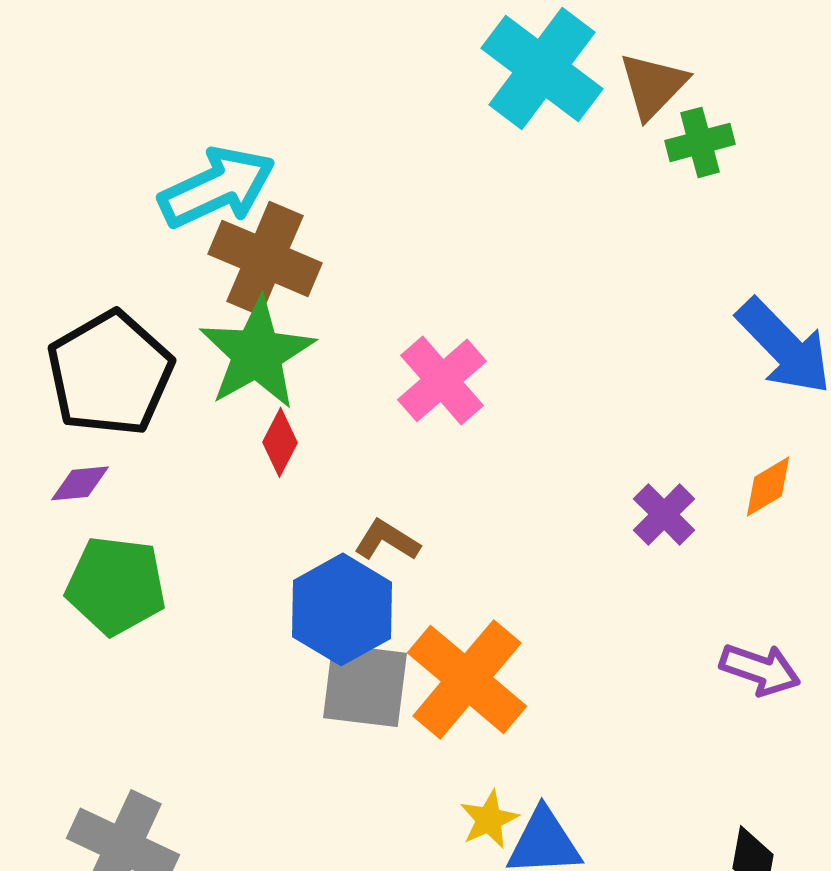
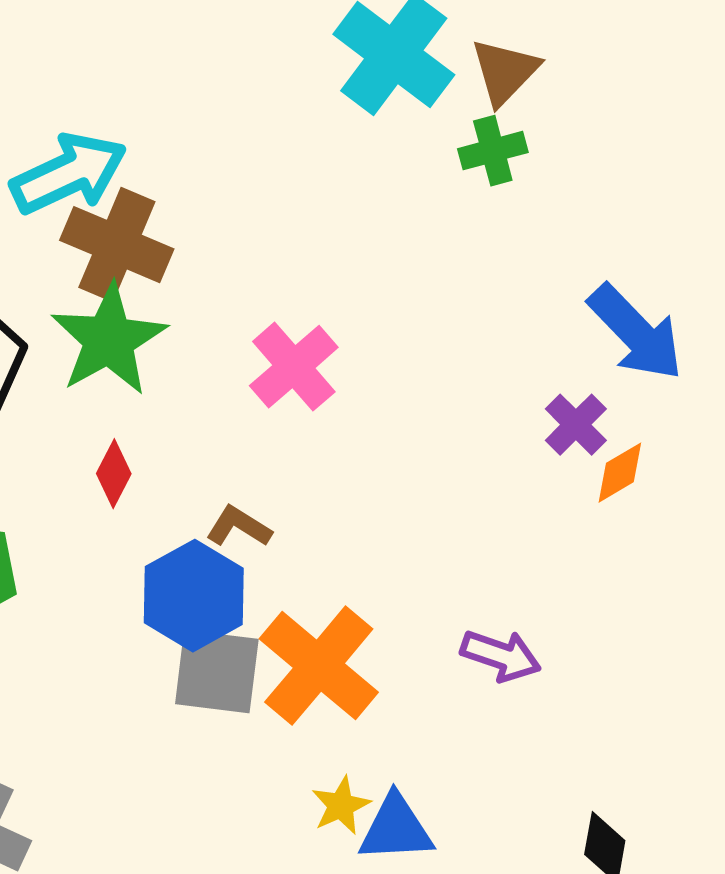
green cross: (700, 142) -> (493, 151), moved
red diamond: (280, 442) -> (114, 474), moved
purple cross: (664, 514) -> (576, 425), moved
purple arrow: (760, 669) -> (501, 656), moved

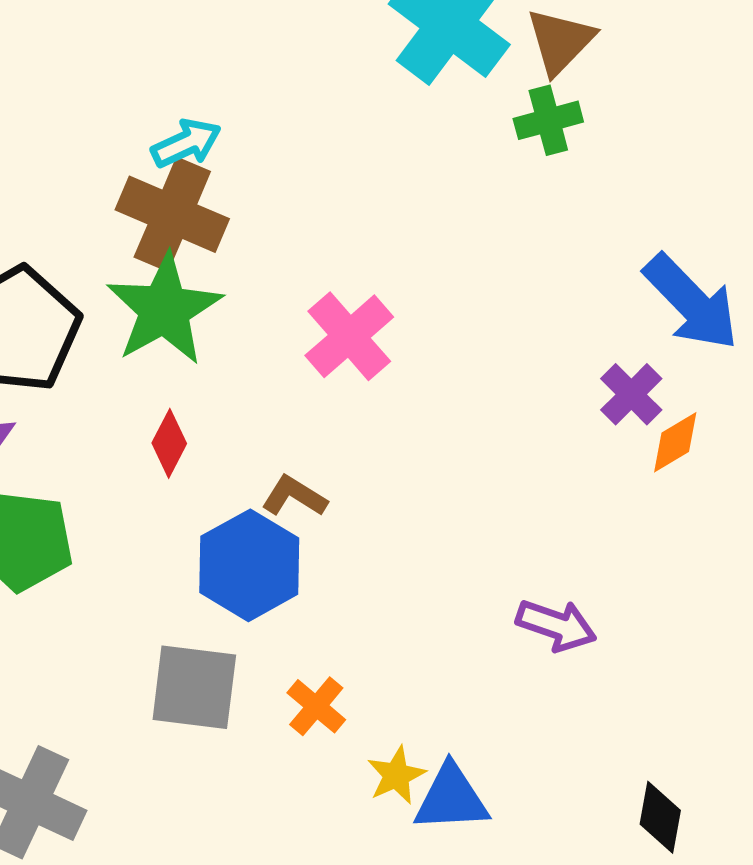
cyan arrow: (69, 174) -> (186, 143), moved, size x0.6
orange cross: (319, 666) -> (316, 706), moved, size x0.5
gray square: (217, 672) -> (194, 687), moved

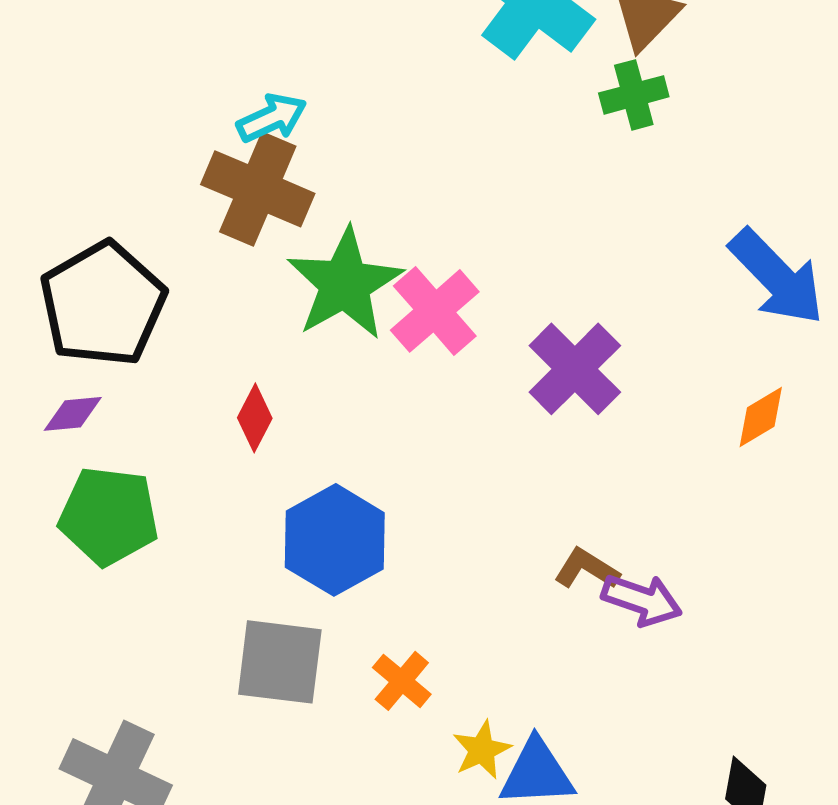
green star: (164, 309) -> (345, 284), moved
purple cross: (631, 394) -> (575, 369), moved, size x1.5
brown L-shape: (294, 496) -> (587, 569), moved

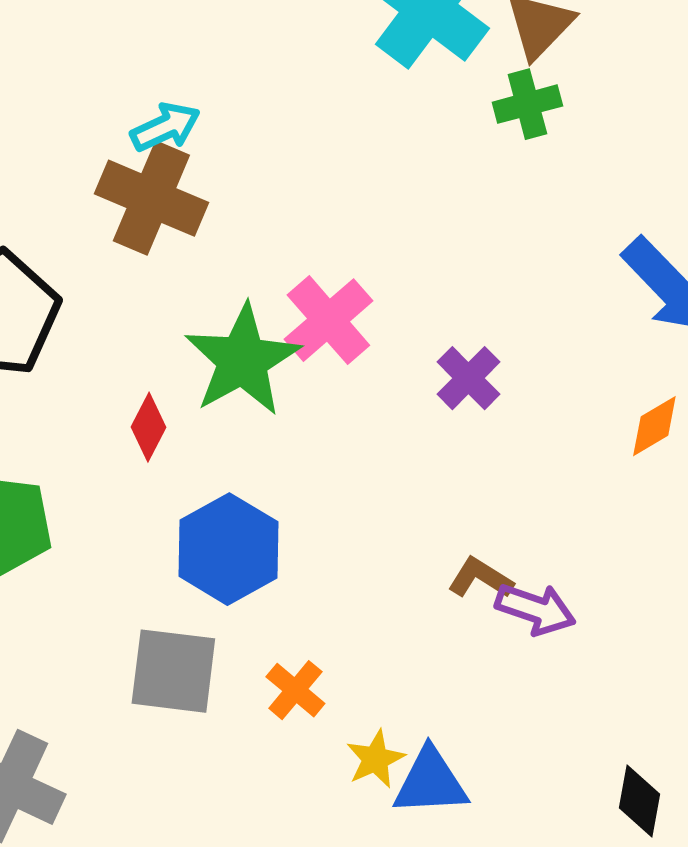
green star: (345, 284) -> (242, 360), moved
purple cross: (575, 369) -> (468, 378), size x0.7

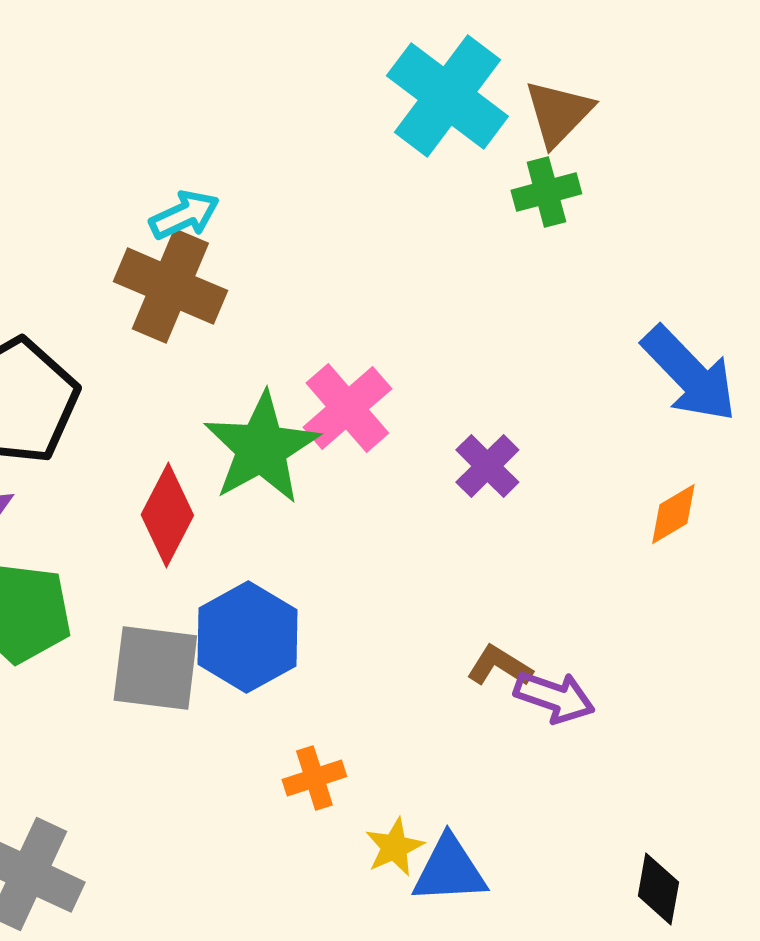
red diamond: (148, 427) -> (167, 515), size x1.5
gray square: (173, 671) -> (155, 668), moved
orange cross: (295, 690) -> (314, 778), turned 32

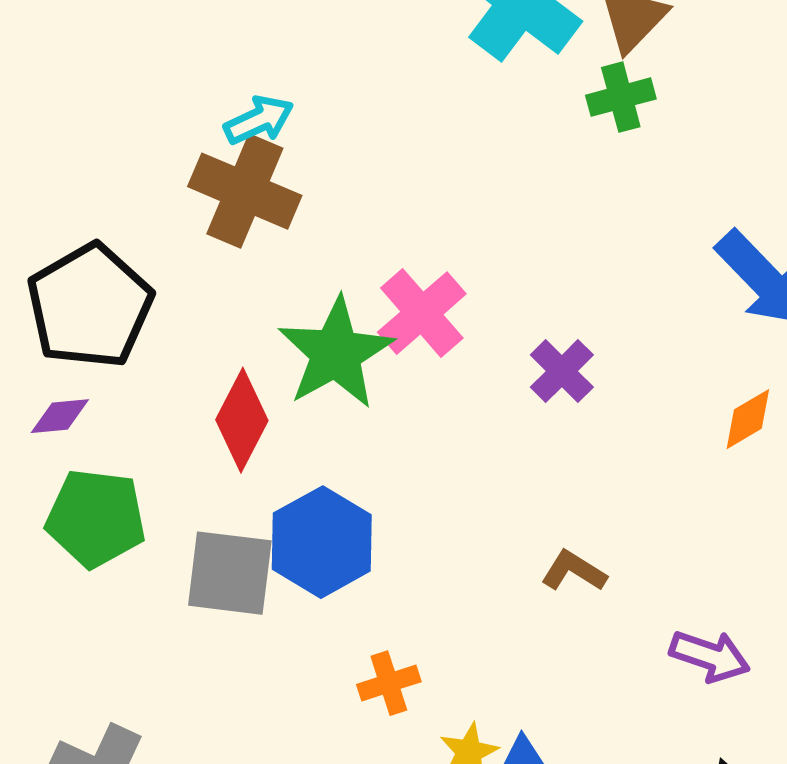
purple arrow: (554, 697) -> (710, 656), moved

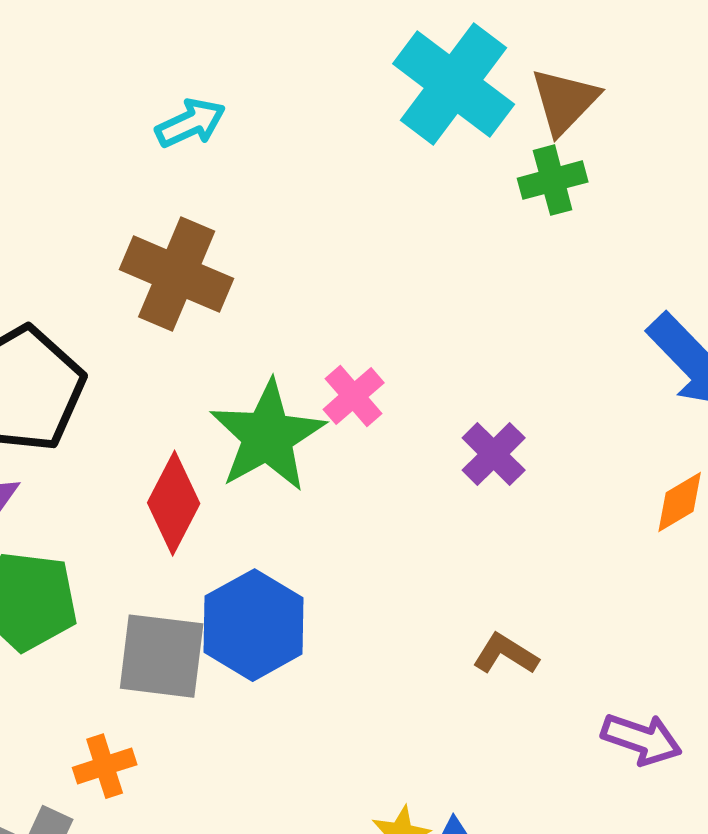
cyan arrow: (259, 120) -> (191, 123), moved
pink cross: (422, 313) -> (354, 396), size x0.7
orange cross: (389, 683) -> (105, 766), moved

